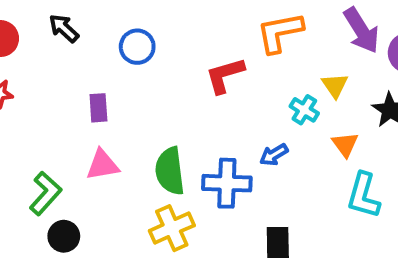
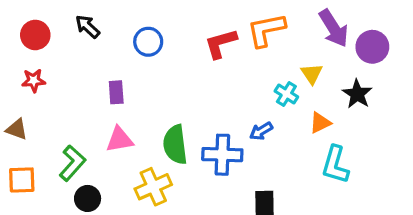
red L-shape: (225, 75) -> (221, 43), moved
orange triangle: (345, 145) -> (320, 123), turned 40
yellow cross: (172, 228) -> (153, 187), moved

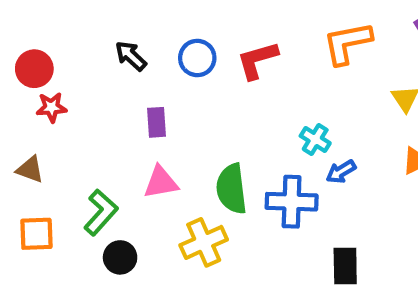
black arrow: (88, 27) -> (131, 56), moved
red circle: (35, 35) -> (34, 69), moved
red L-shape: (221, 43) -> (257, 60), moved
cyan cross: (286, 94) -> (315, 139), moved

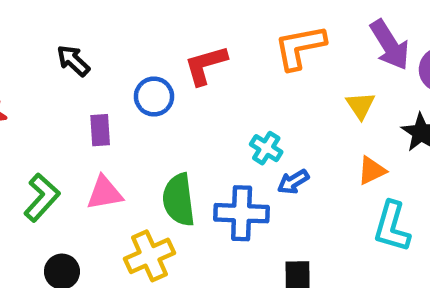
blue circle: (197, 58) -> (154, 97), moved
green L-shape: (101, 212) -> (42, 198), moved

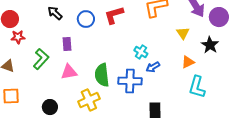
blue circle: (154, 97) -> (86, 19), moved
green L-shape: (42, 198) -> (41, 59), moved

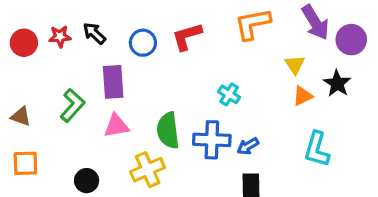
red star: (18, 37) -> (60, 36), moved
purple rectangle: (67, 44) -> (113, 82), size x1.5
orange triangle: (188, 62) -> (303, 96), moved
blue arrow: (153, 67) -> (248, 146), moved

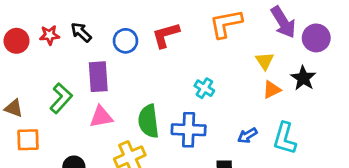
blue arrow: (248, 146) -> (247, 135), moved
orange square: (25, 163) -> (28, 140), moved

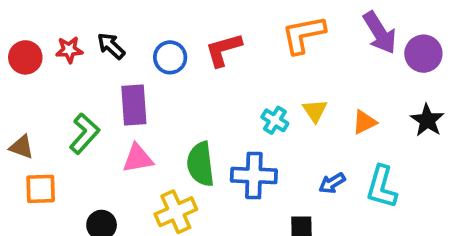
yellow triangle: (265, 61) -> (315, 111), moved
black star: (303, 78) -> (427, 120), moved

